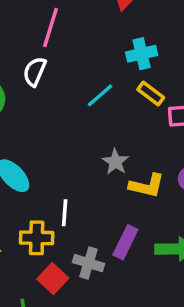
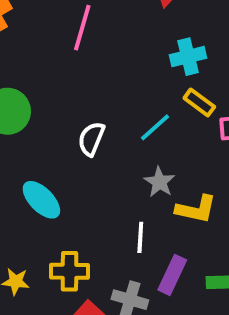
white semicircle: (35, 72) -> (91, 139), moved
cyan line: (100, 95) -> (155, 127), moved
white line: (65, 213) -> (140, 237), moved

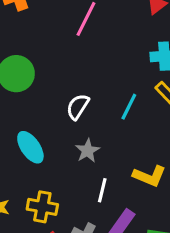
cyan line: (155, 127) -> (129, 107), turned -32
gray star: (159, 182) -> (87, 151), moved

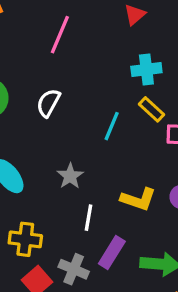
white semicircle: (78, 107) -> (48, 103), moved

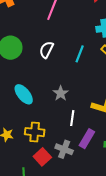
cyan line: (112, 126) -> (80, 54), moved

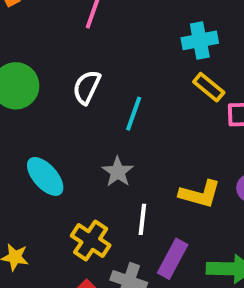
cyan line: (80, 54) -> (134, 114), moved
yellow cross: (35, 132) -> (91, 240), moved, turned 30

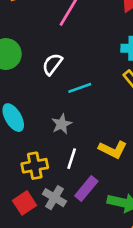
cyan line: (134, 114) -> (80, 88), turned 40
yellow cross: (91, 240) -> (35, 166), turned 35

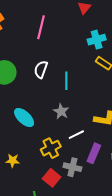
cyan line: (80, 88) -> (66, 81), turned -54
white line: (72, 159) -> (76, 135), turned 63

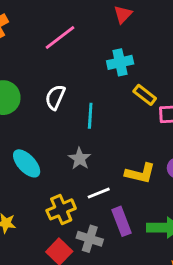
pink line: (41, 27) -> (60, 37), turned 35
cyan cross: (97, 40) -> (120, 62), moved
purple rectangle: (94, 153) -> (121, 221), turned -48

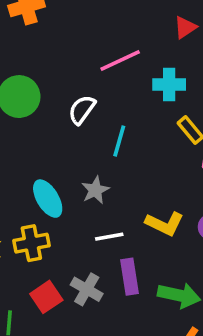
pink line: (60, 37) -> (120, 61), moved
cyan ellipse: (27, 163) -> (48, 199), moved
yellow cross: (61, 209) -> (31, 243), moved

